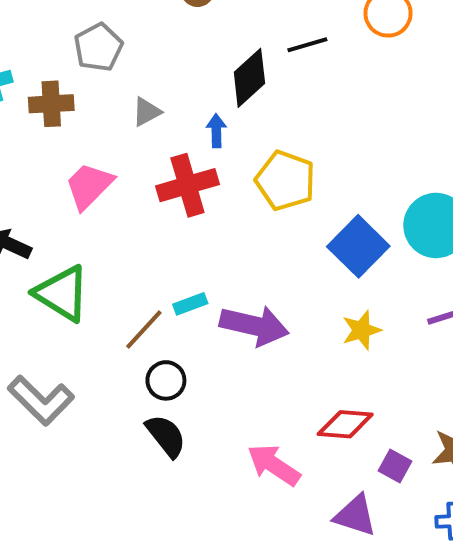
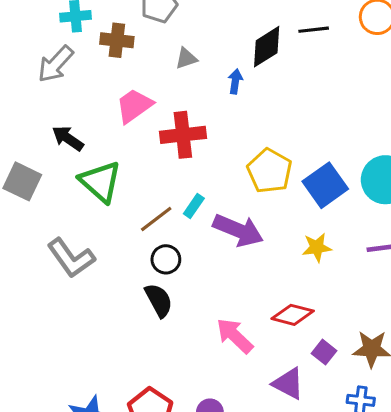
yellow pentagon: (285, 181) -> (270, 171), moved
red cross: (187, 185) -> (183, 135), moved
cyan rectangle: (190, 304) -> (194, 206), turned -45

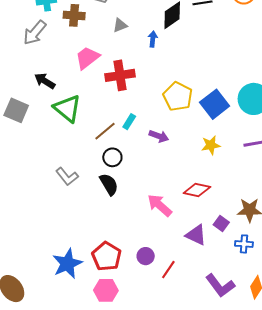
purple arrow: (238, 230) -> (159, 136), size x0.6
gray L-shape: (71, 258) -> (67, 176), moved, size x0.7
purple square: (324, 352) -> (221, 223), moved

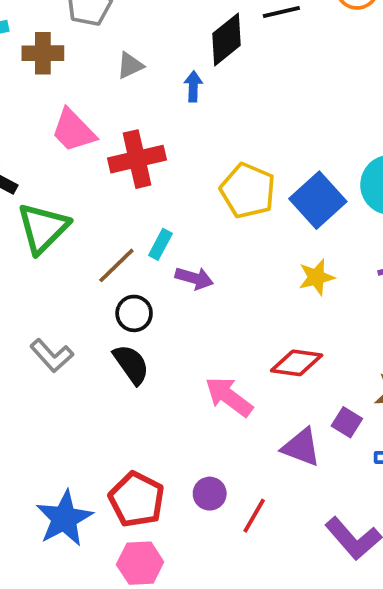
pink trapezoid: (87, 58) -> (73, 131), turned -92
green triangle: (67, 108) -> (43, 228), turned 40
purple arrow: (159, 136) -> (194, 278), moved

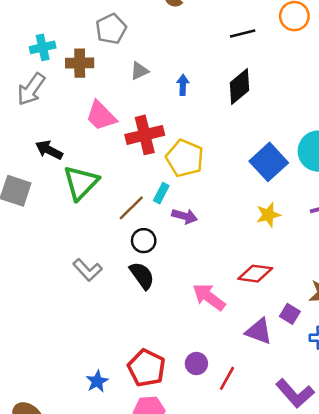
black diamond: (226, 39) -> (240, 86), moved
yellow pentagon: (248, 191) -> (185, 158), moved
blue star: (64, 518) -> (97, 381), size x0.6

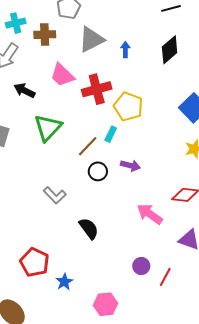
gray triangle: (139, 71) -> (91, 39), size x1.8
black arrow: (49, 150) -> (25, 91), moved
purple arrow: (185, 216) -> (130, 166), moved
black semicircle: (142, 275) -> (89, 228), moved
red pentagon: (146, 368) -> (35, 262), moved

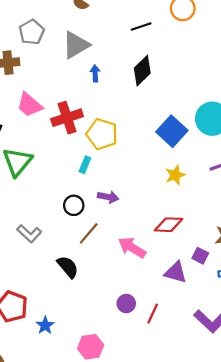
gray triangle: (91, 39) -> (76, 45), moved
brown line: (88, 146) -> (89, 233), moved

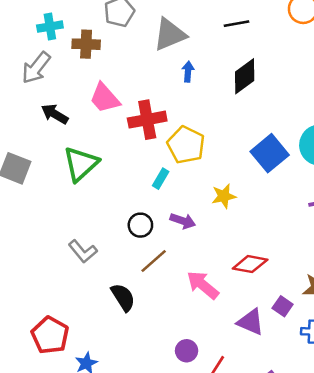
black line: (141, 27) -> (236, 24), moved
yellow star: (175, 175) -> (224, 196), moved

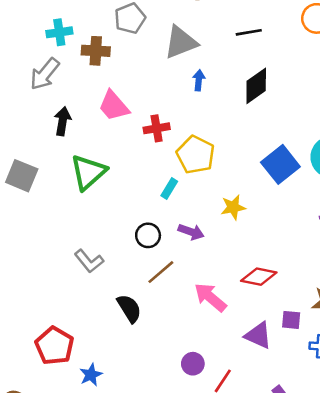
black arrow: (55, 114) -> (63, 121), turned 68
red cross: (147, 120) -> (157, 128), size x0.7
purple square: (283, 306) -> (291, 320), turned -30

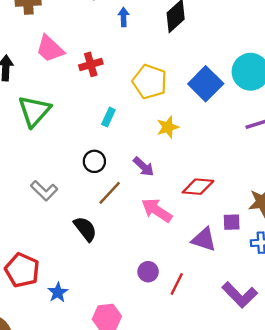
yellow pentagon: (196, 155) -> (150, 82), moved
purple arrow: (191, 232) -> (144, 167), moved, turned 30

